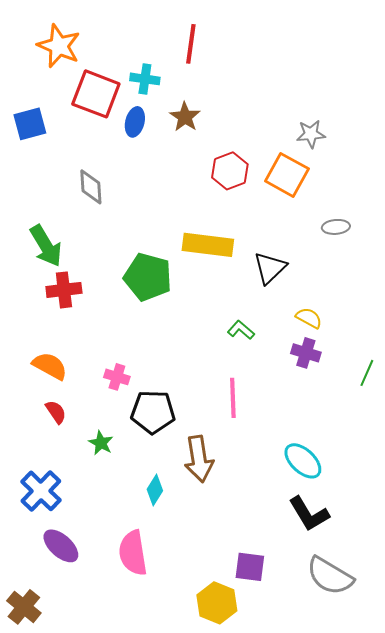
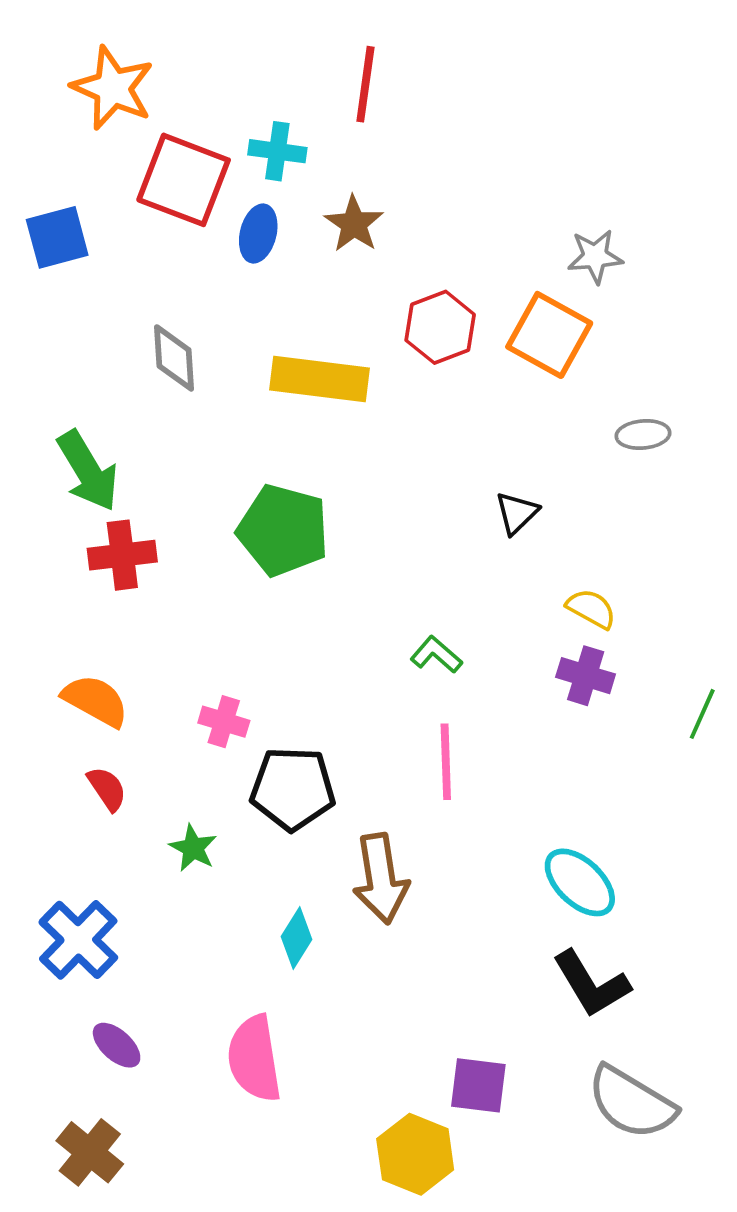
yellow rectangle: (208, 245) -> (319, 379), moved
black triangle: (270, 268) -> (517, 513), size x0.7
green L-shape: (241, 330) -> (436, 655), moved
purple ellipse: (61, 546) -> (117, 1045), size x0.7
brown cross: (24, 607) -> (90, 1152), moved

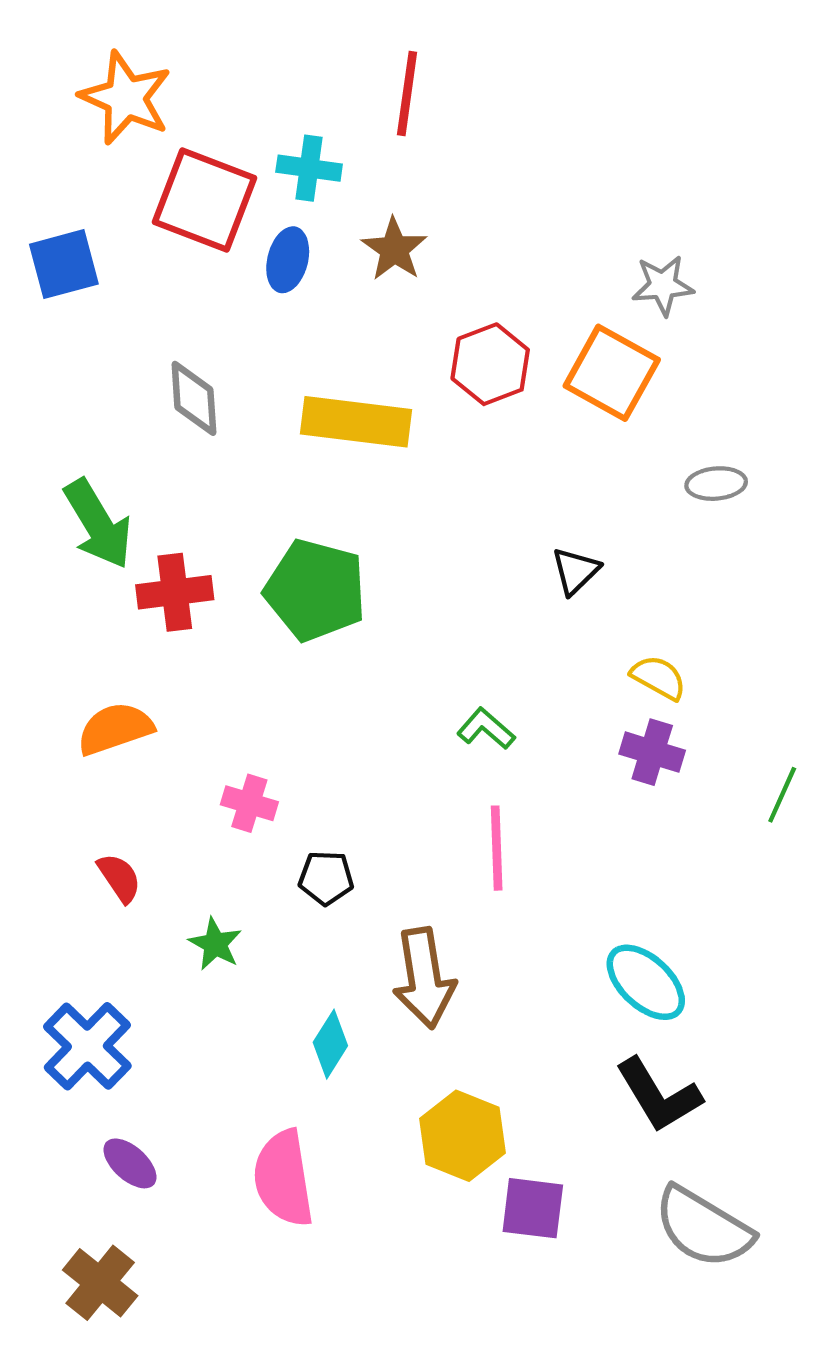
red cross: (122, 555) -> (175, 592), moved
orange semicircle: (96, 701) -> (115, 729), moved, turned -48
black pentagon: (293, 789) -> (326, 878), size x0.6
yellow hexagon: (415, 1154) -> (462, 1136), moved

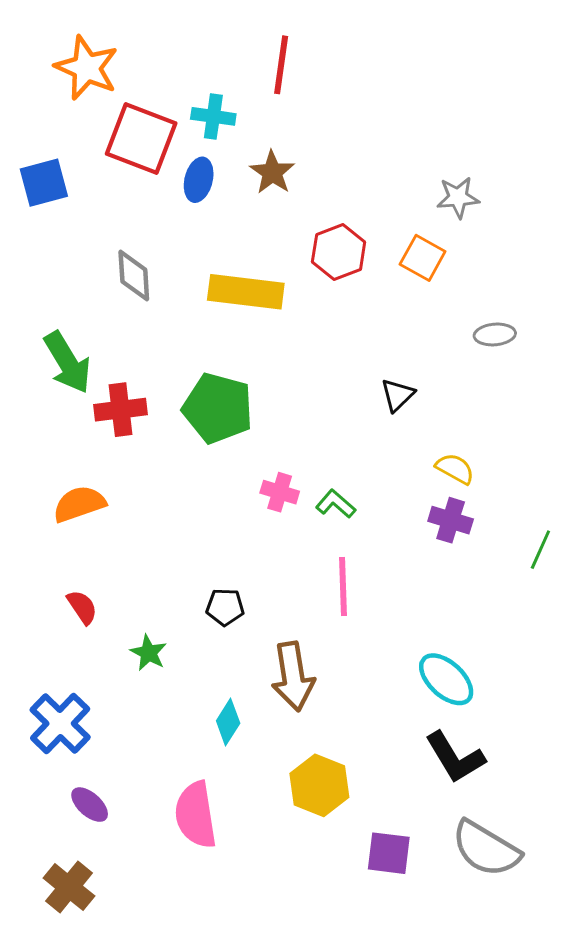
orange square: (612, 373) -> (423, 258), size x0.7
pink cross: (249, 803) -> (280, 492), moved
purple square: (533, 1208) -> (389, 853), moved

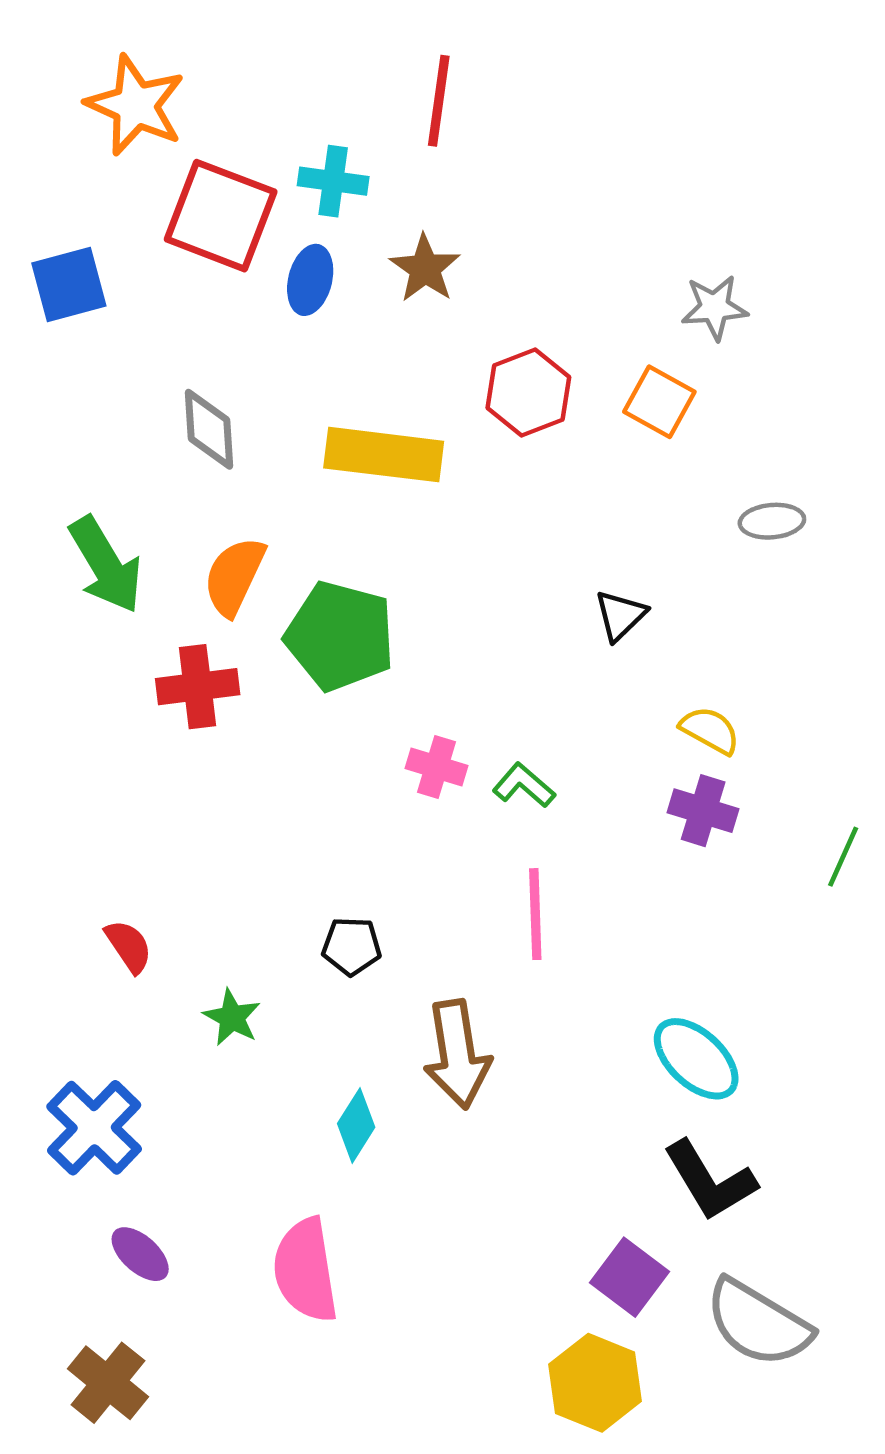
red cross: (121, 410) -> (198, 687), moved
orange semicircle: (79, 504) -> (234, 576), moved, turned -46
yellow hexagon: (319, 785) -> (595, 1383), moved
purple square: (389, 853) -> (630, 1277), moved, turned 30

